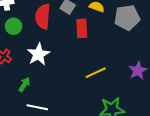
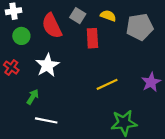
red semicircle: (43, 16) -> (52, 26), turned -30

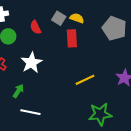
yellow semicircle: (108, 16) -> (77, 18), moved
red semicircle: (52, 26) -> (35, 27), size x0.6
gray pentagon: (140, 27) -> (114, 28), turned 30

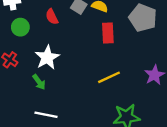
red rectangle: (72, 38) -> (108, 33), moved
green arrow: (18, 91) -> (39, 82), moved, turned 112

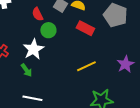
green circle: (20, 27) -> (48, 30), moved
red rectangle: (108, 33) -> (85, 28), turned -60

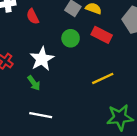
red semicircle: (37, 14) -> (33, 16), moved
green circle: (48, 30) -> (71, 38), moved

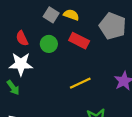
red semicircle: (33, 16) -> (22, 38), moved
white star: (42, 59) -> (21, 64), turned 30

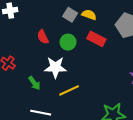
white star: (21, 64) -> (55, 67), moved
yellow line: (80, 83) -> (69, 90), moved

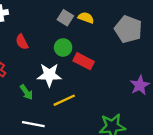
red semicircle: (43, 37) -> (22, 42), moved
red rectangle: (96, 39) -> (84, 61), moved

